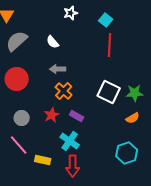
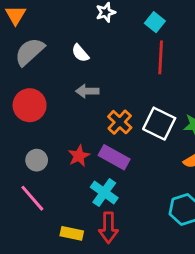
orange cross: (64, 91) -> (120, 122), moved
purple rectangle: (77, 116) -> (114, 157), size x1.5
yellow rectangle: (43, 160) -> (72, 233), moved

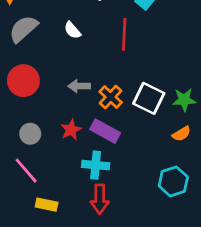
red line: (161, 57) -> (124, 34), moved
gray arrow: (87, 91) -> (79, 86), moved
cyan cross: (104, 193) -> (96, 165), turned -30
yellow rectangle: (72, 233) -> (47, 205), moved

